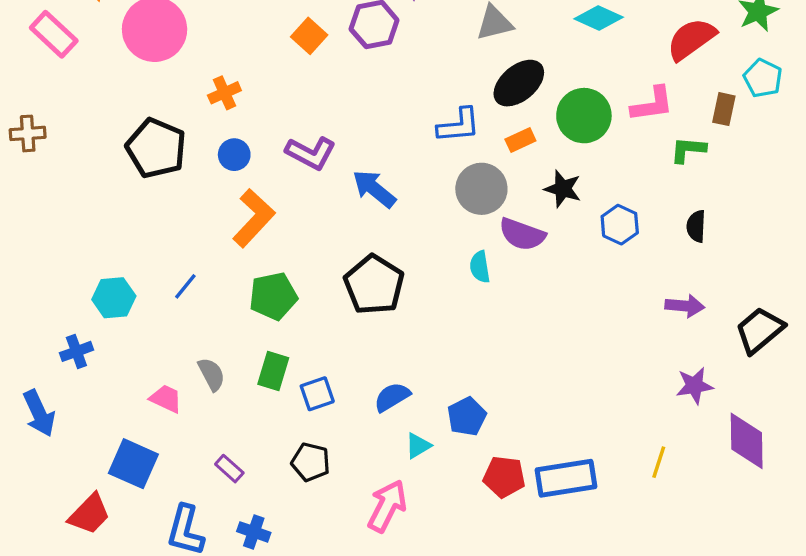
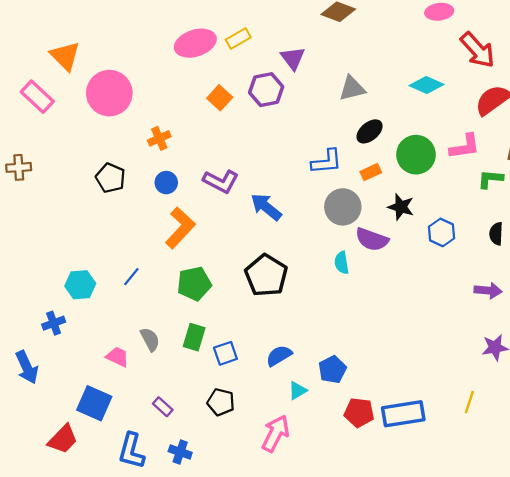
black ellipse: (519, 83) -> (370, 131), size x0.7
black pentagon: (156, 148) -> (110, 178), size x0.7

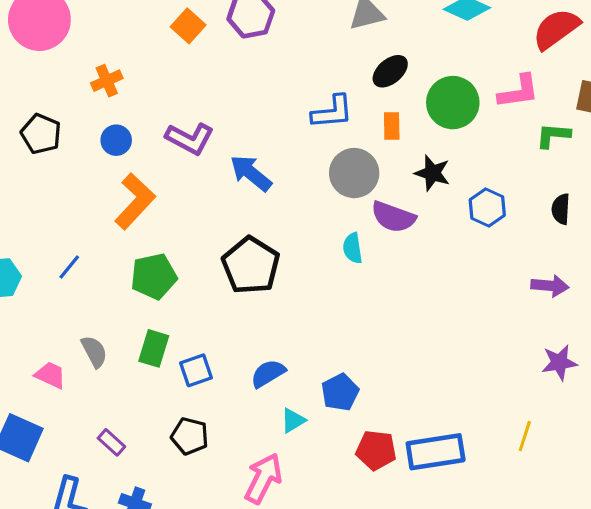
orange rectangle: (371, 172) -> (392, 126), turned -66

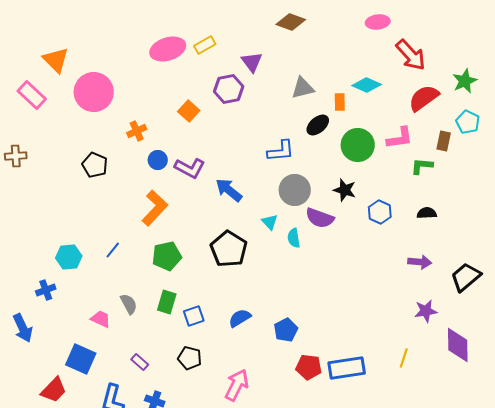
orange square: (188, 26) -> (189, 111), moved
orange rectangle: (392, 126) -> (340, 102), moved
blue circle: (116, 140) -> (158, 160), moved
black semicircle: (561, 209) -> (427, 213), turned 84
cyan triangle: (293, 420) -> (270, 222), moved, turned -42

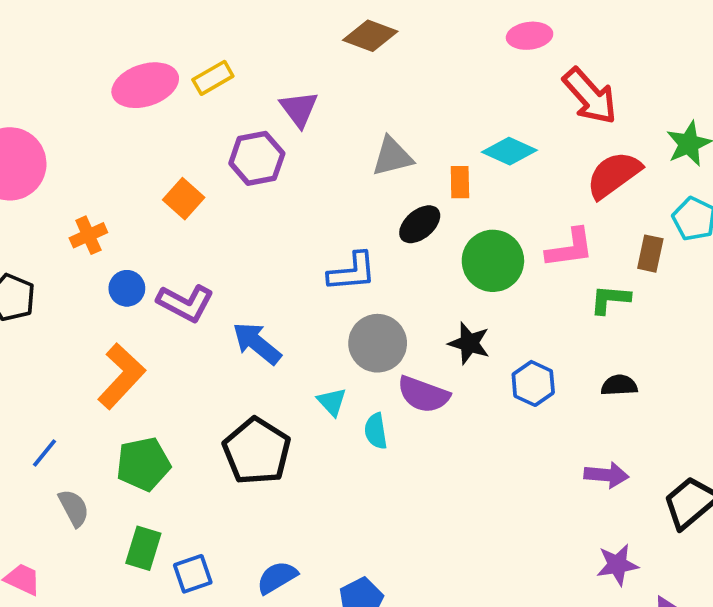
gray semicircle: (129, 304) -> (74, 508), moved

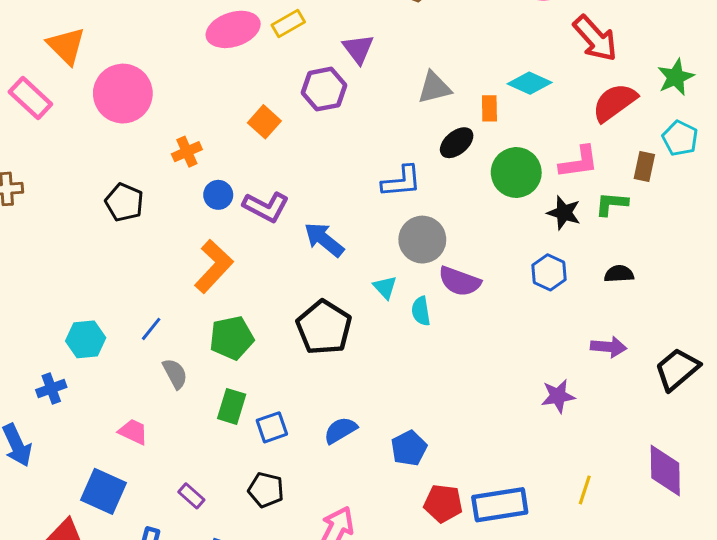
black star: (469, 343) -> (564, 213), moved
purple star: (617, 565) -> (558, 396), moved

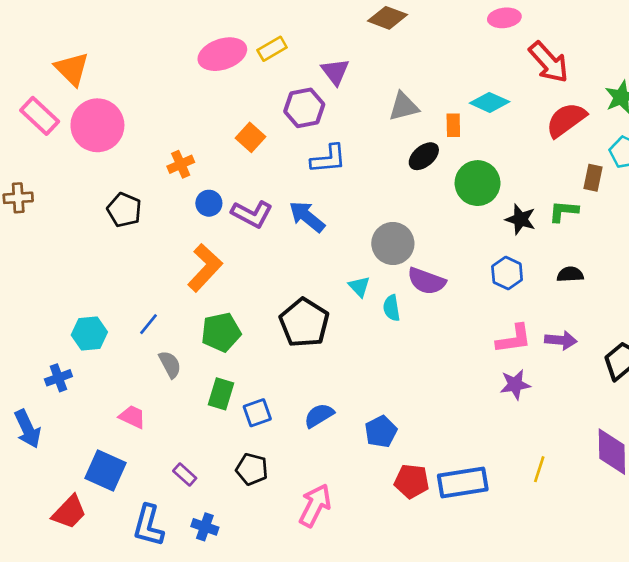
pink circle: (123, 94) -> (97, 125), moved
pink L-shape: (579, 162) -> (514, 339), moved
blue L-shape: (401, 181) -> (328, 159), moved
blue arrow: (324, 240) -> (307, 217), moved

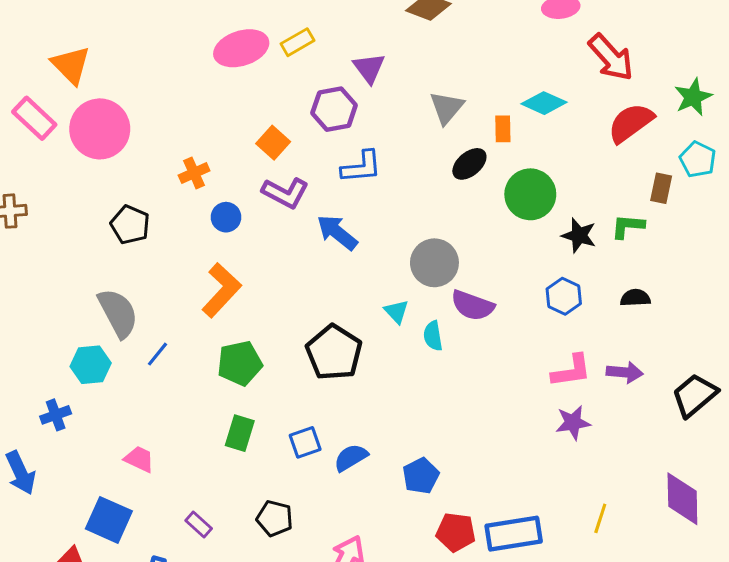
gray triangle: (404, 107) -> (447, 108), turned -36
purple L-shape: (252, 214) -> (285, 193), moved
gray semicircle: (170, 364) -> (118, 313), moved, size x1.6
blue square: (257, 413) -> (305, 442), moved

